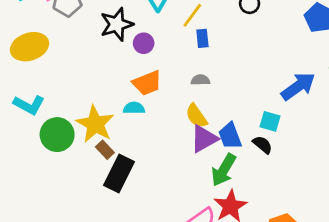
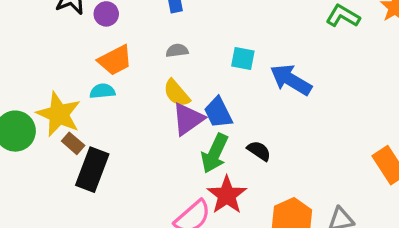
blue arrow: (298, 86) -> (291, 80), moved, turned -108
cyan square: (270, 121) -> (243, 59), moved
black semicircle: (263, 145) -> (259, 151), moved

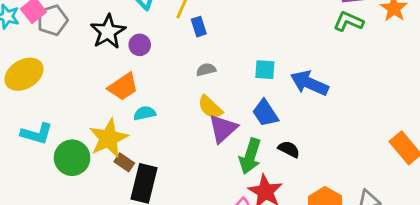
orange trapezoid: (115, 60) -> (123, 87), moved
blue trapezoid: (218, 113) -> (265, 113), moved
yellow star: (59, 114) -> (109, 138), turned 30

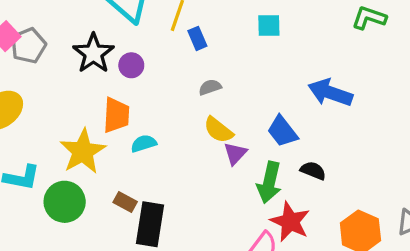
cyan square: (265, 70) -> (269, 26), moved
orange trapezoid: (123, 87) -> (116, 115), turned -48
purple triangle: (223, 129) -> (235, 153), size x0.7
yellow star: (109, 138) -> (83, 151), moved

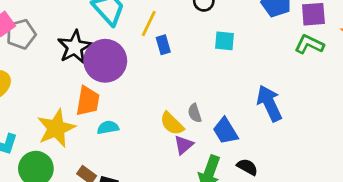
purple circle: (131, 65) -> (105, 61), size x2.0
gray semicircle: (210, 87) -> (195, 113), moved, turned -96
blue arrow: (330, 93) -> (269, 103), turned 39

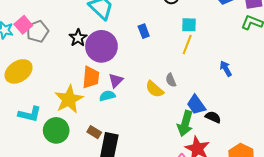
yellow line: (149, 24) -> (187, 44), moved
black star: (75, 47) -> (78, 38), size x0.7
blue arrow: (269, 103) -> (226, 69), size x0.6
blue trapezoid: (225, 131) -> (196, 105), moved
purple triangle: (184, 145) -> (116, 80), moved

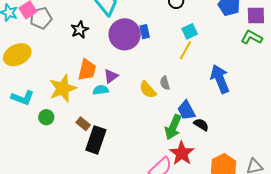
cyan square: (189, 25) -> (190, 31), turned -35
purple circle: (101, 46) -> (125, 34), moved
blue arrow: (226, 69) -> (220, 79), size x1.8
green circle: (56, 130) -> (46, 117), size x0.6

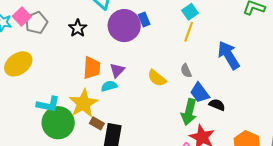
gray semicircle: (165, 83) -> (186, 71), moved
yellow star: (63, 88) -> (83, 103), moved
cyan L-shape: (23, 98) -> (48, 104), moved
green circle: (46, 117) -> (58, 123), size x2.0

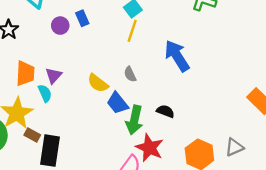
purple circle: (124, 26) -> (60, 26), size x0.5
cyan semicircle: (109, 86) -> (45, 93), turned 84
blue trapezoid: (200, 93) -> (118, 103), moved

